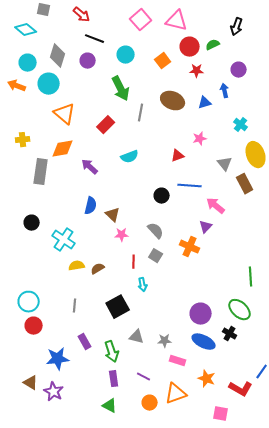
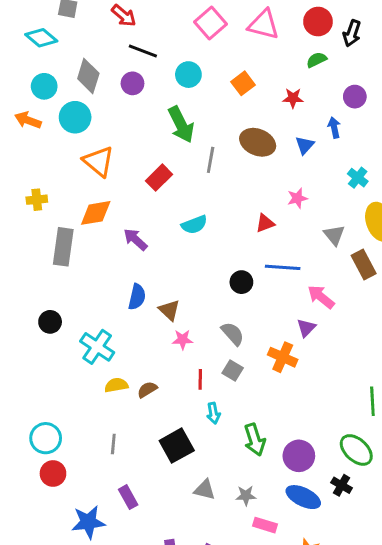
red circle: (190, 47) -> (318, 22), moved
blue triangle: (205, 103) -> (305, 145), turned -32
green arrow: (112, 352) -> (255, 440), moved

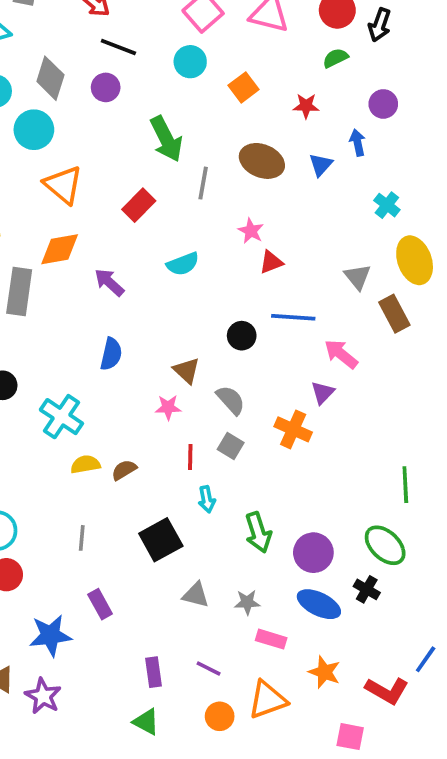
cyan circle: (188, 75) -> (190, 62), moved
pink star: (297, 198) -> (251, 231), moved, turned -30
brown triangle: (169, 310) -> (187, 371), moved

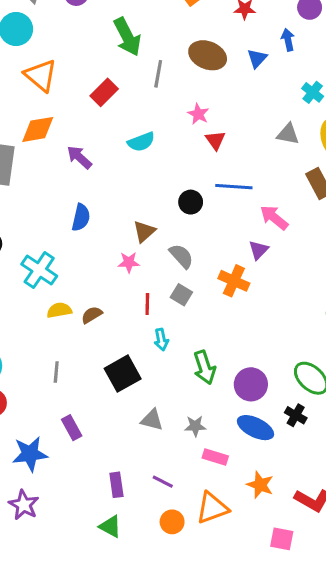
red triangle: (271, 262) -> (215, 140), turned -45
gray triangle: (358, 277) -> (288, 134), moved, turned -40
brown triangle: (187, 371) -> (144, 231), turned 35

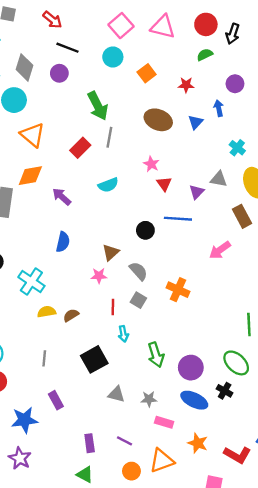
gray line: (158, 74) -> (109, 137), moved
pink arrow: (274, 217) -> (220, 250), moved, turned -75
purple triangle: (259, 250) -> (197, 192), moved

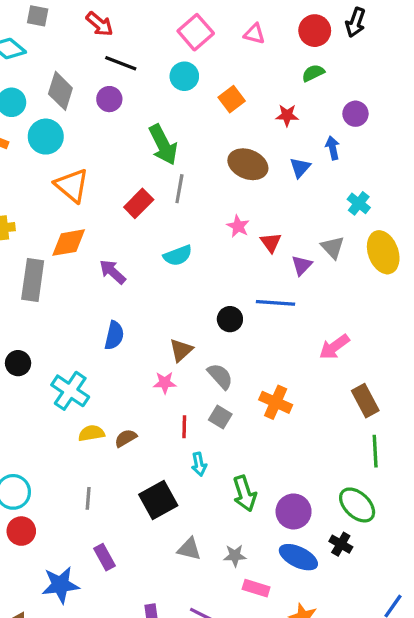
pink triangle: (163, 27) -> (254, 34), size x0.6
black arrow: (233, 34) -> (355, 22), moved
gray triangle: (219, 179) -> (333, 247), turned 36
red triangle: (164, 184) -> (271, 243), moved
brown rectangle: (242, 216) -> (365, 401), moved

